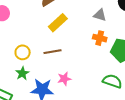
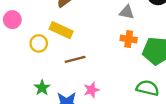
yellow rectangle: (58, 23) -> (61, 30), moved, turned 72
yellow circle: (23, 52) -> (39, 43), moved

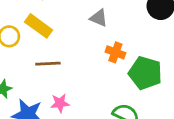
gray triangle: (127, 12) -> (99, 18), moved

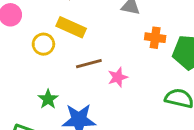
pink star: (60, 103) -> (118, 77), moved

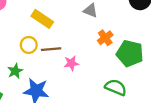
orange cross: (155, 38) -> (105, 38), turned 35
yellow circle: (43, 44) -> (29, 45), moved

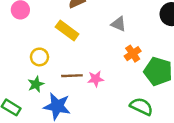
yellow circle: (29, 45) -> (39, 57), moved
brown line: (51, 49) -> (72, 76), moved

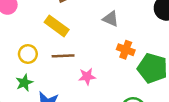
orange cross: (133, 54) -> (126, 50), turned -35
brown line: (72, 76) -> (63, 56), moved

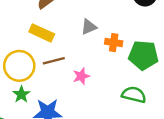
gray triangle: (111, 19) -> (89, 27), moved, turned -35
yellow circle: (28, 54) -> (19, 66), size x1.6

